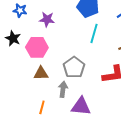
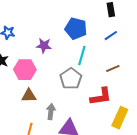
purple star: (47, 19) -> (44, 46), moved
gray pentagon: (74, 67) -> (71, 79), moved

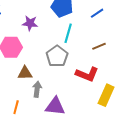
brown triangle: (29, 96) -> (25, 73), moved
red L-shape: (101, 97) -> (87, 74), turned 30

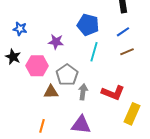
brown line: (99, 46) -> (127, 52), moved
gray pentagon: (57, 56) -> (67, 75), moved
gray arrow: (37, 89) -> (83, 92), moved

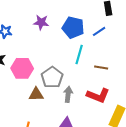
blue line: (123, 32) -> (99, 31), moved
purple star: (56, 42) -> (41, 22), moved
brown line: (127, 52) -> (101, 67), moved, turned 32

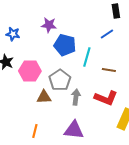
blue pentagon: (73, 27) -> (65, 45), moved

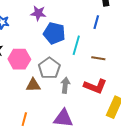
blue line: (107, 34) -> (96, 22), turned -40

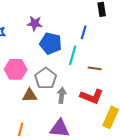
blue line: (96, 22) -> (84, 32), moved

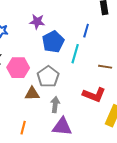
blue pentagon: (51, 43) -> (53, 42), turned 30
brown line: (95, 68) -> (105, 67), moved
gray arrow: (62, 95) -> (55, 105), moved

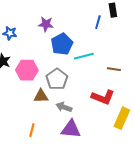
blue line: (86, 31) -> (98, 22), moved
cyan line: (75, 54) -> (84, 56), turned 60
gray arrow: (55, 105) -> (64, 107), turned -77

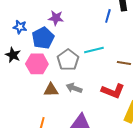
blue pentagon: (62, 44) -> (43, 38), moved
gray pentagon: (57, 79) -> (68, 60), moved
gray arrow: (64, 107) -> (74, 88), moved

